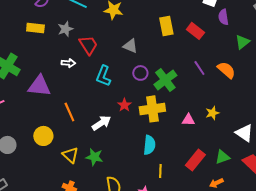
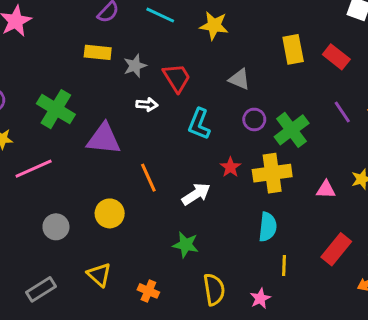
gray star: (65, 29) -> (135, 66), moved
yellow triangle: (70, 155) -> (99, 275), moved

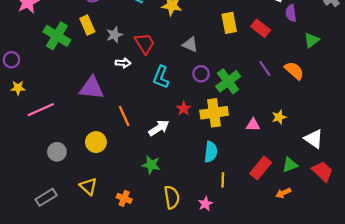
yellow rectangle: (98, 52) -> (87, 25), turned 60
green cross: (56, 109) -> (57, 36), moved

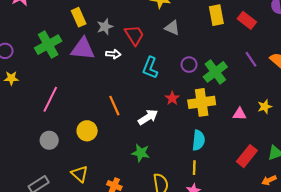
green cross: (57, 36) -> (48, 45), moved, turned 30
gray triangle: (190, 45) -> (172, 28), moved
purple triangle: (92, 88) -> (83, 49), moved
pink line: (41, 110) -> (50, 99), moved, turned -40
yellow line: (223, 180) -> (194, 168), moved

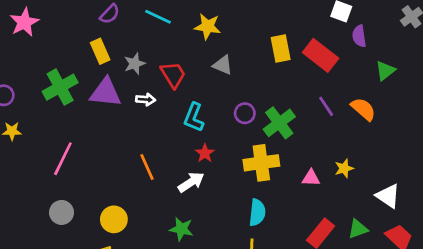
red rectangle: (247, 20) -> (321, 55), size x1.4
red star: (172, 98) -> (205, 153), moved
yellow circle: (87, 131) -> (114, 219), moved

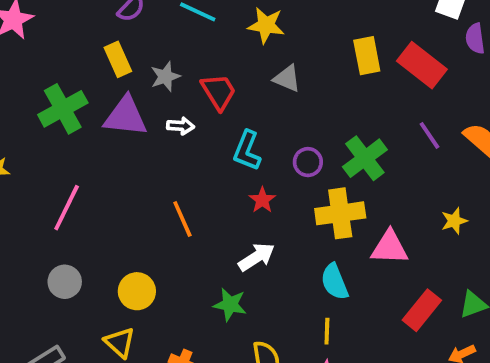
purple circle: (245, 113) -> (308, 162), moved
pink triangle: (311, 178) -> (390, 248), moved, size x1.5
white arrow: (191, 182) -> (257, 257), moved
cyan semicircle: (257, 212) -> (334, 282), turned 152

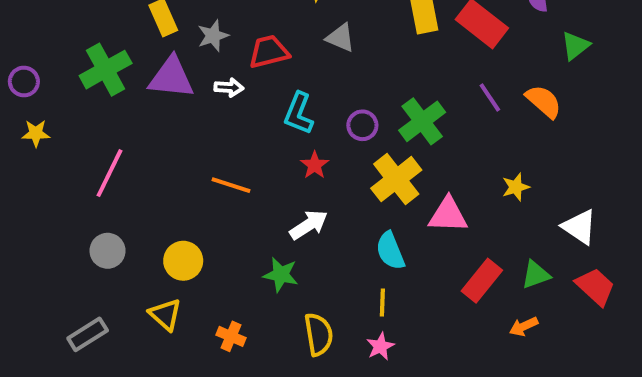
red trapezoid: (219, 92) -> (269, 52), turned -72
yellow cross: (340, 213) -> (396, 179), turned -30
orange line: (182, 219) -> (231, 185), turned -48

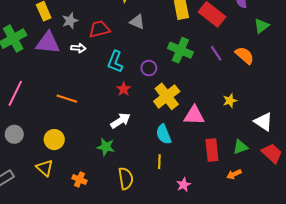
green cross: (422, 121) -> (180, 50), moved, turned -30
orange line: (231, 185) -> (67, 99), moved
red rectangle: (482, 281) -> (212, 150), turned -45
pink star: (380, 346) -> (184, 185), moved

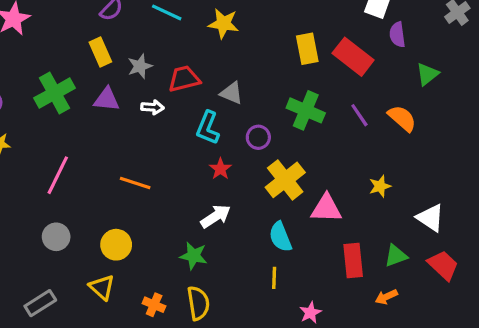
gray triangle: (137, 22) -> (231, 93), moved
purple triangle: (48, 43) -> (107, 99), size x0.7
yellow semicircle: (126, 178) -> (198, 303), moved

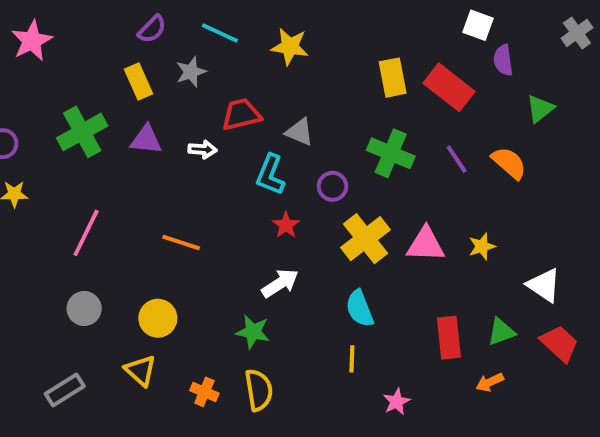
gray star: (140, 66) -> (191, 72), moved
pink triangle: (326, 208) -> (426, 244), moved

